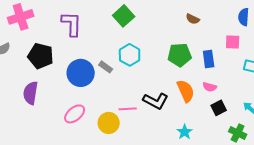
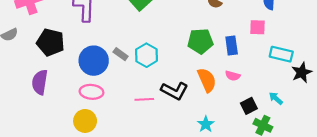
cyan hexagon: (130, 55) -> (146, 55), moved
black square: (219, 108) -> (249, 106), moved
pink ellipse: (75, 114) -> (91, 92), moved, turned 45
yellow circle: (109, 123) -> (85, 121), moved

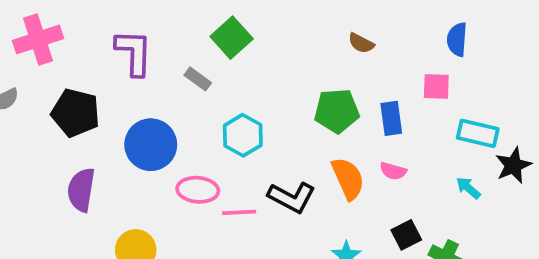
gray rectangle: (121, 54) -> (198, 79), moved
purple semicircle: (40, 82) -> (81, 190), moved
pink ellipse: (91, 92) -> (198, 190), moved
cyan arrow: (276, 98) -> (468, 188), moved
black square: (249, 106) -> (406, 235), moved

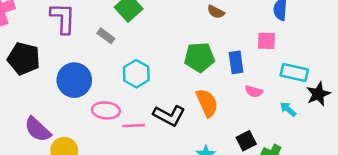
pink semicircle: (393, 171) -> (254, 91), moved
purple semicircle: (81, 190) -> (38, 129), moved, turned -56

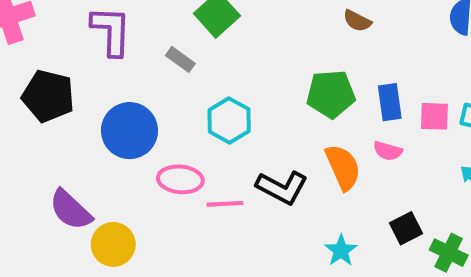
pink square: (266, 41) -> (434, 116), moved
pink semicircle: (254, 91) -> (388, 151), moved

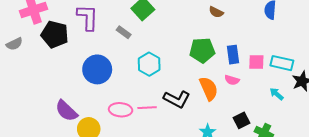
black pentagon: (48, 96) -> (55, 34), moved
pink ellipse: (180, 179) -> (121, 110), moved

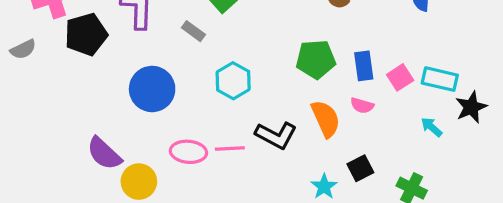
black pentagon: (55, 34) -> (86, 34), turned -30
pink square: (256, 62) -> (400, 77), turned -35
black square: (242, 120) -> (360, 168), moved

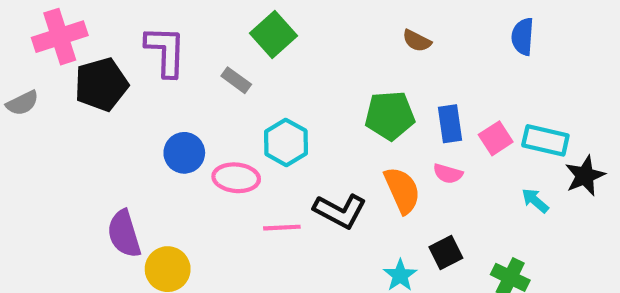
blue circle: (152, 89) -> (184, 153), size x0.7
pink ellipse: (188, 152) -> (236, 178), moved
purple semicircle: (104, 153) -> (124, 234), turned 30

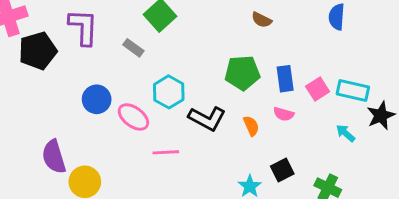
pink ellipse: (236, 178) -> (133, 117), turned 32
orange semicircle: (402, 190) -> (251, 126), size x0.6
black L-shape: (340, 211) -> (207, 118), moved

